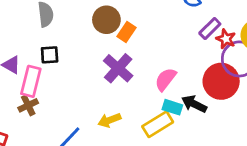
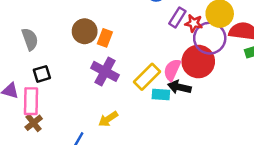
pink semicircle: (166, 79) -> (172, 70), moved
yellow rectangle: (158, 124) -> (147, 77), moved

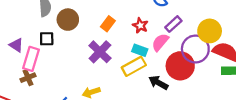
red star: (194, 23) -> (140, 26), moved
brown circle: (85, 31) -> (68, 20), moved
pink semicircle: (172, 70) -> (160, 42), moved
cyan rectangle: (161, 94) -> (140, 50), moved

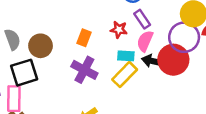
purple rectangle: (173, 24) -> (142, 19), moved, turned -66
black square: (47, 39) -> (24, 73), size x1.6
black arrow: (158, 83) -> (153, 61), moved

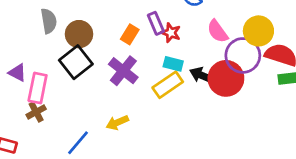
purple rectangle: (142, 19) -> (156, 23), moved
pink semicircle: (145, 41) -> (218, 31), moved, turned -70
black square: (24, 73) -> (76, 62), moved, turned -32

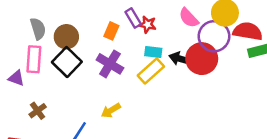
pink rectangle: (38, 88) -> (34, 59), moved

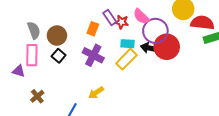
pink semicircle: (189, 18) -> (141, 16), moved
purple circle: (214, 36) -> (155, 31), moved
black square: (67, 62) -> (59, 56), size x0.6

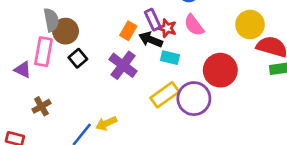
purple circle: (155, 31) -> (194, 99), moved
brown circle: (57, 35) -> (66, 31), moved
black arrow: (149, 48) -> (151, 40), moved
yellow rectangle: (126, 59) -> (165, 95), moved
yellow arrow: (96, 93) -> (106, 123), moved

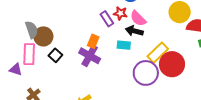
red star: (167, 28) -> (120, 13), moved
orange rectangle: (128, 31) -> (93, 41), moved
black arrow: (151, 40) -> (134, 31), moved
red circle: (220, 70) -> (172, 64), moved
yellow rectangle: (165, 95) -> (158, 53), moved

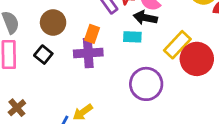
brown circle: (43, 36) -> (53, 22), moved
purple cross: (90, 56) -> (88, 53), turned -30
purple circle: (146, 73) -> (146, 84), moved

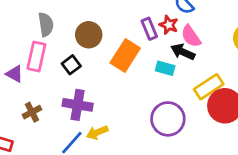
orange rectangle: (92, 34) -> (125, 55), size x1.6
purple cross: (88, 53) -> (78, 105), moved

